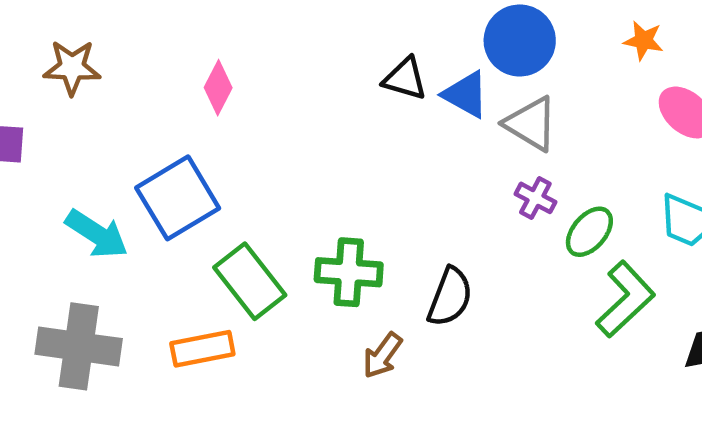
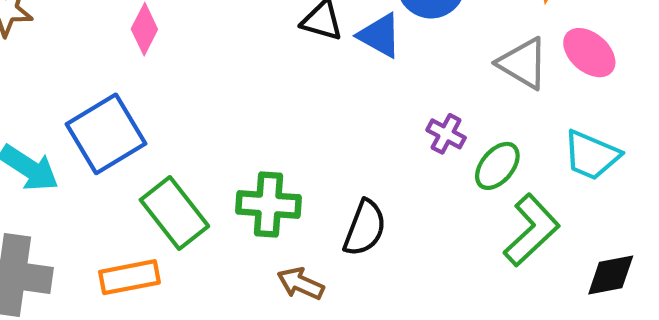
gray triangle: (531, 124) -> (523, 63), moved
brown arrow: (382, 355) -> (301, 284), turned 78

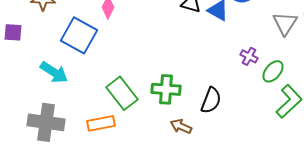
gray triangle: (523, 63) -> (285, 23), turned 32
blue square: (106, 134) -> (79, 35), moved, turned -30

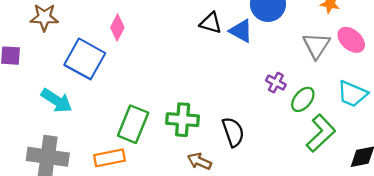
green rectangle: (122, 93) -> (133, 124), turned 60
black semicircle: (211, 100) -> (233, 132), turned -40

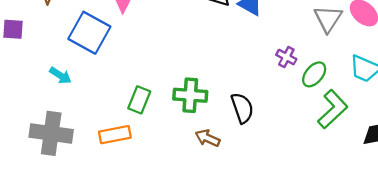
cyan arrow: (57, 101) -> (60, 76), size x0.7
green rectangle: (133, 124) -> (139, 100), size x0.7

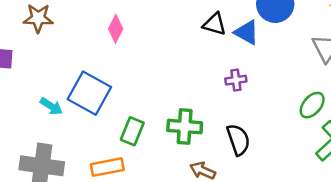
blue square: (89, 33) -> (89, 93), moved
purple cross: (286, 57) -> (236, 80), moved, turned -36

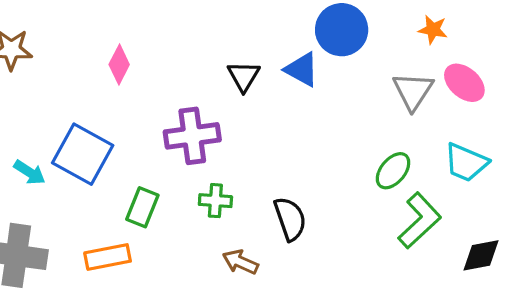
black triangle: (214, 24) -> (244, 76), moved, turned 45
purple cross: (236, 80) -> (192, 136), moved, size x1.8
green cross: (185, 127) -> (215, 201), size x0.7

